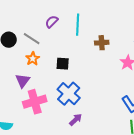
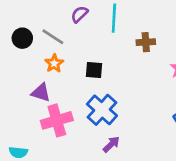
purple triangle: (23, 81) -> (41, 93), turned -49

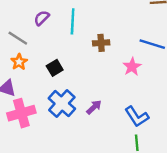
black square: (94, 70) -> (55, 68), turned -35
purple arrow: (111, 144) -> (94, 107), moved

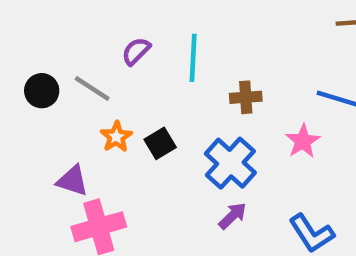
orange star: (19, 62) -> (116, 137), moved
blue cross: (62, 104) -> (230, 163), moved

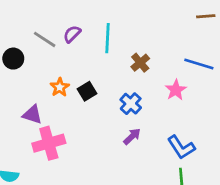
gray line: (92, 89) -> (45, 39), moved
brown cross: (246, 97) -> (140, 63), turned -36
blue cross: (230, 163) -> (131, 104), size x0.7

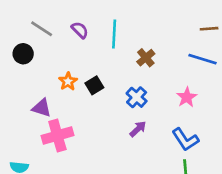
brown line: (206, 16) -> (209, 29), moved
purple semicircle: (72, 34) -> (80, 30), turned 90
gray line: (45, 39) -> (42, 29), moved
pink star: (176, 90) -> (187, 97), moved

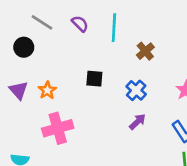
orange star: (68, 81) -> (47, 90), moved
black square: (94, 85) -> (94, 79), turned 36
purple triangle: (42, 108) -> (19, 90), moved, turned 30

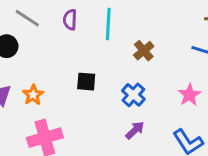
purple semicircle: (80, 24) -> (70, 20), turned -132

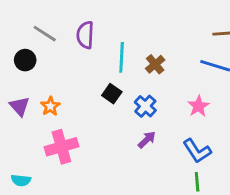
purple semicircle: (70, 20) -> (85, 35), size x1.4
cyan line: (108, 24) -> (122, 57), moved
black square: (86, 82) -> (112, 94), moved, turned 30

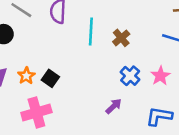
black square: (112, 94) -> (50, 78), moved
blue cross: (145, 106) -> (130, 76), moved
blue L-shape: (197, 151) -> (159, 116), turned 132

